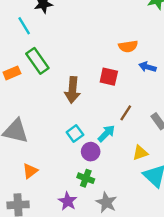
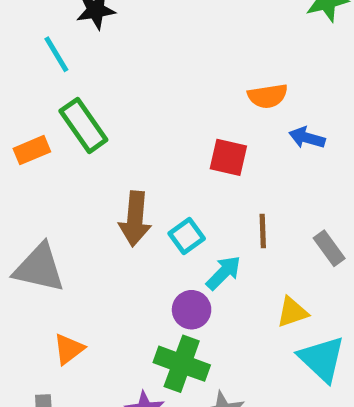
brown arrow: (72, 90) -> (135, 219), moved
brown line: (126, 113) -> (263, 231), turned -35
cyan square: (75, 133) -> (187, 236), moved
green cross: (86, 178) -> (182, 364), size x1.5

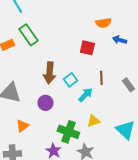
purple circle: (192, 310) -> (45, 103), moved
yellow triangle: (292, 312) -> (93, 121), moved

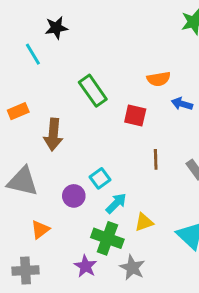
green rectangle: (28, 35) -> (93, 91), moved
brown arrow: (49, 73) -> (53, 135), moved
cyan square: (70, 80) -> (100, 178), moved
cyan arrow: (85, 95) -> (116, 203), moved

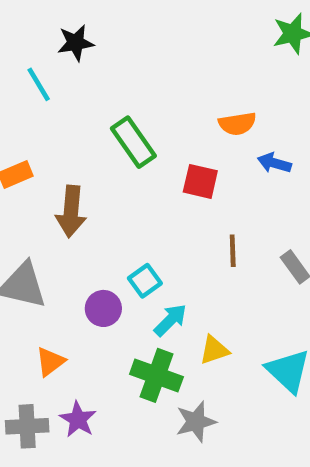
purple star: (85, 266) -> (78, 419), moved
gray star: (132, 268) -> (196, 422), turned 30

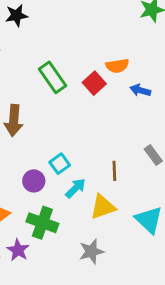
red square: (200, 181) -> (94, 83), moved, turned 35
brown line: (233, 251) -> (114, 171), moved
yellow triangle: (214, 350) -> (103, 207), size x1.4
green cross: (156, 375) -> (42, 223), moved

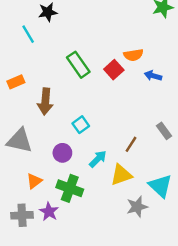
cyan square: (60, 164) -> (81, 125), moved
brown line: (114, 171) -> (131, 144), turned 35
gray star: (91, 251) -> (137, 207), moved

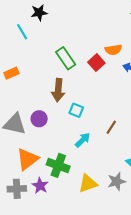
brown arrow: (45, 101) -> (58, 90), moved
cyan square: (81, 125) -> (76, 110), moved, turned -32
purple circle: (62, 153) -> (39, 119), moved
yellow triangle: (121, 175) -> (88, 184), moved
orange triangle: (34, 181) -> (27, 159), size x1.6

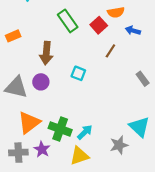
brown arrow: (58, 90) -> (46, 53), moved
brown line: (111, 127) -> (110, 51), moved
cyan arrow: (83, 140) -> (85, 132), moved
yellow triangle: (88, 184) -> (79, 156), moved

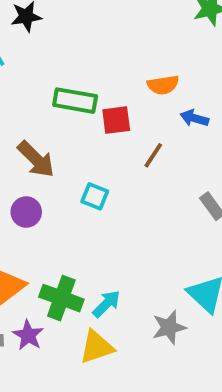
green rectangle: (68, 21) -> (75, 101), turned -45
red square: (99, 25) -> (116, 120), moved, turned 35
brown arrow: (46, 53) -> (36, 159), turned -50

